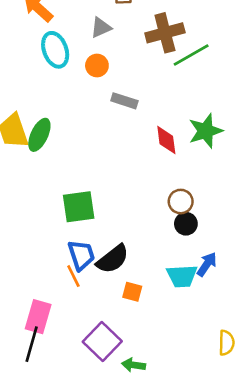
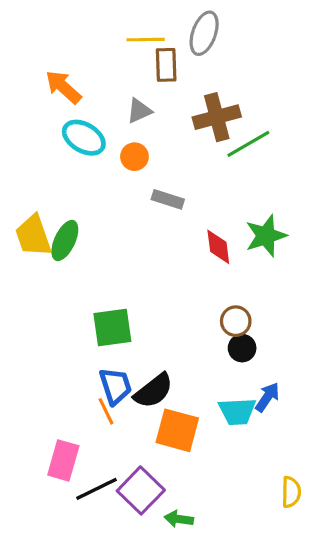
cyan ellipse: (55, 50) -> (84, 138), turned -40
orange square: (132, 292) -> (177, 430), size x1.8
black line: (32, 344) -> (97, 489), moved, turned 48

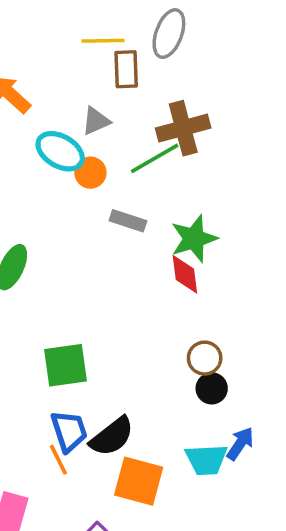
cyan ellipse: (84, 138) -> (60, 151), moved
green line: (248, 144) -> (155, 158), moved
green star: (266, 236) -> (194, 239), moved

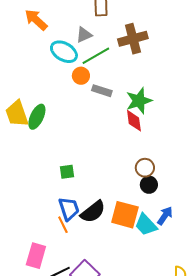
green line: (155, 158) -> (96, 56), moved
orange circle: (90, 173) -> (81, 76), moved
green square: (65, 365) -> (67, 172), size x0.6
cyan trapezoid: (206, 460) -> (146, 225), turned 50
orange square: (139, 481) -> (125, 215), moved

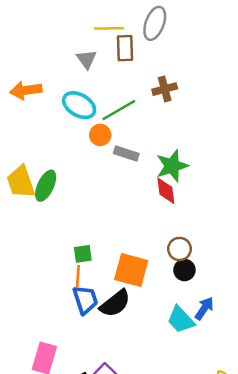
orange arrow: (36, 20) -> (26, 90), moved, turned -50
gray triangle: (84, 35) -> (87, 59), moved, turned -42
brown cross: (133, 39) -> (165, 89), size x0.7
orange square: (125, 215) -> (131, 270), moved
orange line: (63, 225) -> (78, 276), moved, turned 30

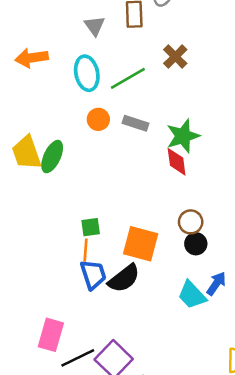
brown cross: (165, 89) -> (175, 57), turned -30
cyan ellipse: (79, 105) -> (87, 73), turned 48
orange circle: (100, 135) -> (98, 119), moved

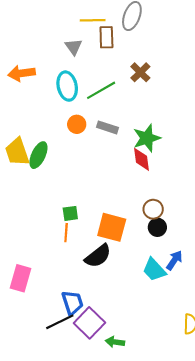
blue trapezoid: (93, 275) -> (72, 303), moved
pink rectangle: (51, 335) -> (20, 278), moved

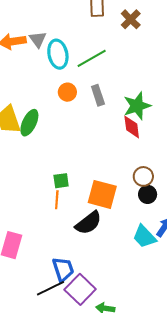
gray triangle: (74, 47) -> (38, 39), moved
brown cross: (140, 72) -> (131, 19), moved
gray rectangle: (107, 127) -> (98, 95), turned 54

